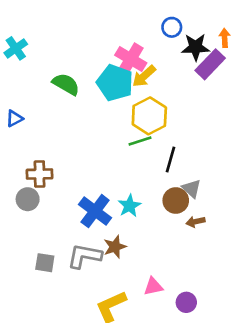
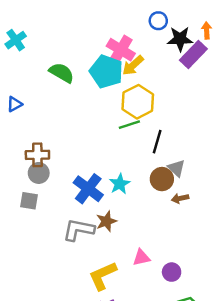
gray circle: (28, 199) -> (39, 173), moved
gray square: (45, 263) -> (29, 201), moved

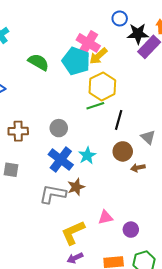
gray triangle: (176, 168) -> (148, 137), moved
gray circle: (39, 173) -> (59, 128), moved

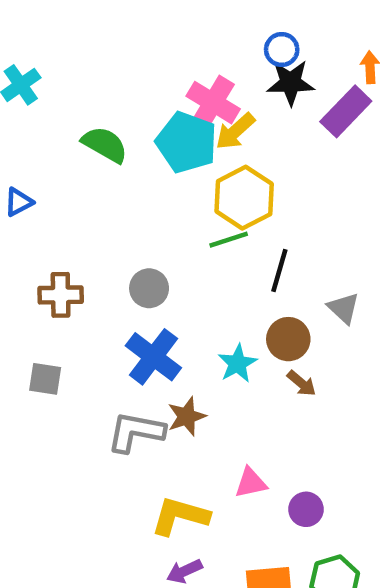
black star: (138, 34) -> (291, 83), moved
cyan star: (87, 155) -> (237, 363), moved
brown arrow: (138, 168) -> (302, 383), moved, turned -128
yellow L-shape: (73, 233) -> (180, 516), turned 40

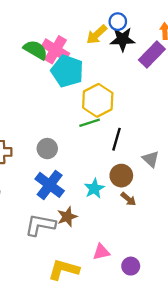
pink cross: (213, 103) -> (55, 50), moved
yellow arrow: (235, 131) -> (97, 35), moved
green semicircle: (105, 145) -> (36, 50), moved

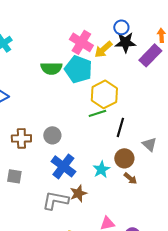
yellow arrow: (97, 35) -> (103, 49), moved
green semicircle: (36, 50) -> (51, 68), moved, turned 150
pink cross: (55, 50) -> (81, 42), moved
gray circle: (47, 149) -> (52, 135), moved

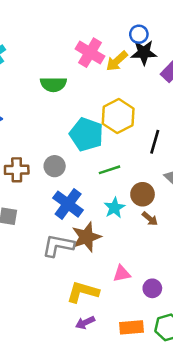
cyan pentagon: (78, 69) -> (86, 134), moved
green line: (97, 113) -> (110, 170), moved
black line: (120, 127) -> (155, 142), moved
brown star: (78, 193) -> (86, 237), size x1.4

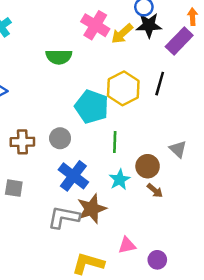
black line: (155, 142) -> (160, 84), moved
green line: (110, 170) -> (115, 142), turned -70

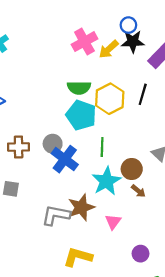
pink cross: (95, 25) -> (84, 42), turned 30
green semicircle: (59, 57) -> (79, 88), moved
blue cross: (73, 176) -> (65, 159), moved
cyan star: (120, 180) -> (106, 181), size x1.5
pink triangle: (127, 245) -> (113, 222), moved, turned -42

